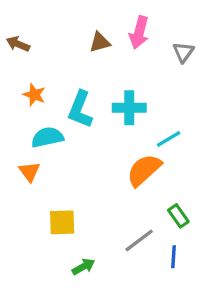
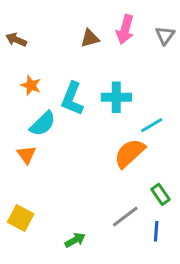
gray triangle: (183, 52) -> (165, 35), moved
cyan semicircle: (47, 137) -> (43, 124), turned 148
yellow square: (62, 222) -> (21, 218), moved, turned 30

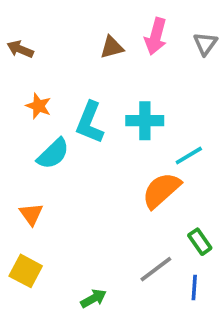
orange triangle: (27, 155) -> (31, 214), moved

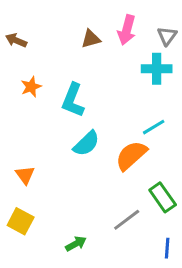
orange star: (38, 106) -> (31, 87), turned 30
cyan cross: (145, 121) -> (157, 69), moved
cyan semicircle: (53, 154) -> (86, 144), moved
green rectangle: (200, 242) -> (163, 197), size x1.4
blue line: (194, 287) -> (167, 248), moved

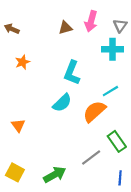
cyan L-shape: (73, 100) -> (72, 73), moved
yellow square: (21, 221) -> (15, 172), moved
green arrow: (76, 244) -> (55, 175), size x1.5

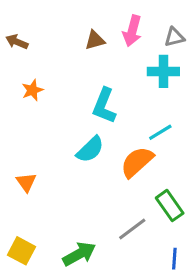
gray triangle: (120, 26) -> (174, 37), turned 40

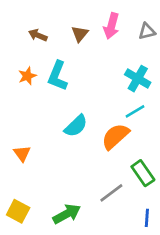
brown triangle: (95, 40) -> (80, 34), turned -36
brown arrow: (17, 42) -> (38, 35), moved
cyan cross: (163, 71) -> (138, 79), moved, turned 30
cyan L-shape: (104, 106) -> (58, 76), moved

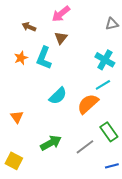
pink arrow: (111, 26) -> (61, 14), moved, turned 36
brown triangle: (80, 34) -> (61, 38), moved
green arrow: (67, 214) -> (51, 143), moved
blue line: (147, 218) -> (112, 166), turned 72

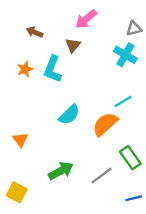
pink arrow: (61, 14) -> (86, 19), moved
cyan cross: (105, 60) -> (125, 55), moved

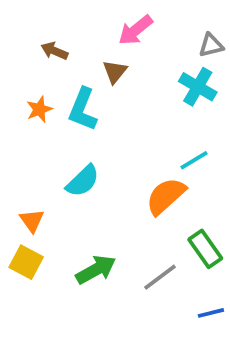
cyan semicircle: (69, 115) -> (83, 181), moved
yellow square: (17, 192) -> (26, 262), moved

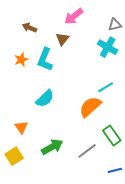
orange triangle: (32, 221) -> (21, 127), moved
yellow square: (26, 262) -> (14, 156), moved, turned 30

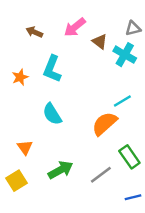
pink arrow: (74, 16) -> (75, 27), moved
brown triangle: (62, 39) -> (100, 42), moved, turned -32
orange star: (21, 59) -> (20, 77), moved
cyan semicircle: (45, 99) -> (52, 114), turned 102

